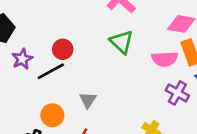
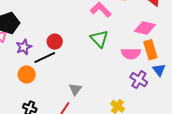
gray triangle: (88, 100) -> (75, 89), moved
orange circle: (52, 115) -> (27, 74), moved

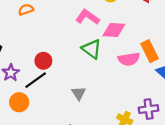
pink diamond: (145, 28) -> (114, 30), moved
purple cross: (139, 80) -> (149, 109), moved, turned -30
gray triangle: (75, 89) -> (79, 93), moved

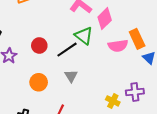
pink diamond: (114, 30) -> (105, 19), turned -50
black line: (36, 80) -> (67, 50), moved
orange circle: (19, 102) -> (39, 82), moved

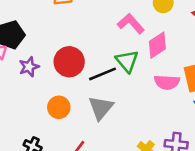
red circle: (39, 45) -> (69, 62), size x1.5
gray triangle: (71, 76) -> (101, 108), size x1.5

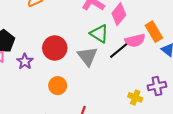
black line: (103, 74) -> (119, 50), moved
gray triangle: (101, 108) -> (88, 56), moved

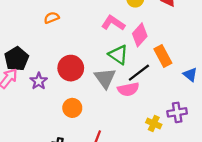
orange rectangle: (154, 32) -> (163, 56), moved
pink semicircle: (135, 40) -> (128, 89), moved

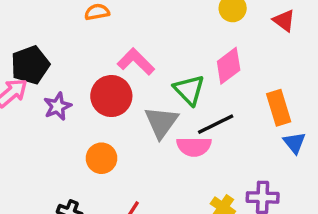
pink L-shape: (113, 23) -> (136, 62), moved
orange rectangle: (163, 56) -> (279, 108), moved

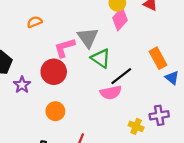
pink L-shape: (136, 62) -> (65, 48), turned -50
pink diamond: (229, 66) -> (120, 19), moved
gray triangle: (161, 122) -> (88, 38), moved

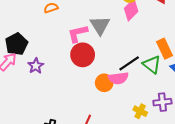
green triangle: (101, 58) -> (152, 65), moved
red circle: (54, 72) -> (83, 55), moved
orange circle: (55, 111) -> (104, 83), moved

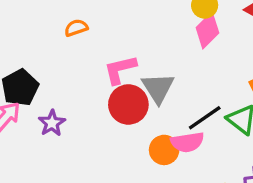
gray triangle: (100, 25) -> (158, 88), moved

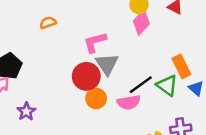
pink L-shape: (120, 70) -> (95, 42), moved
purple star: (52, 123) -> (26, 111), moved
orange circle: (164, 150) -> (96, 98), moved

